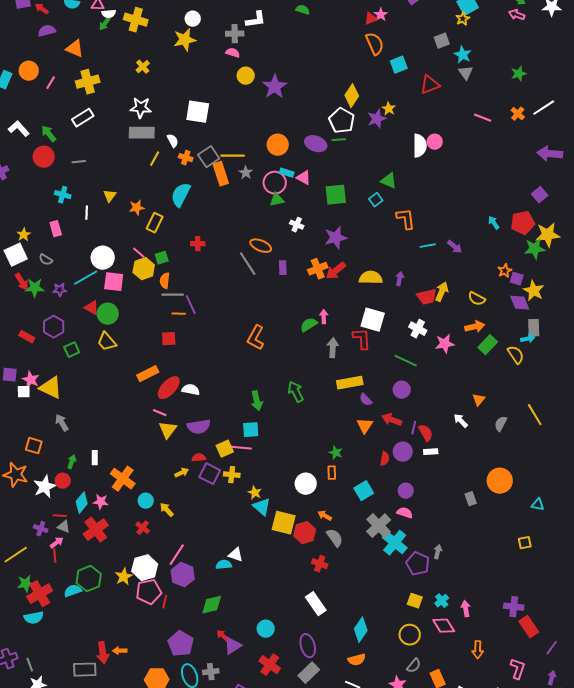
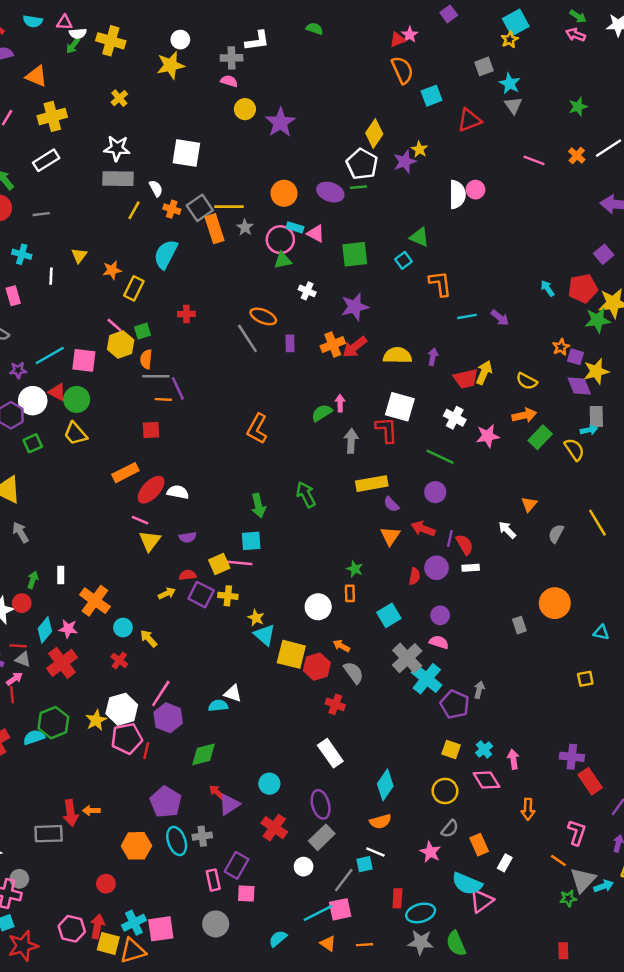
white circle: (103, 258) -> (33, 401), moved
yellow star: (534, 291) -> (596, 371), turned 30
purple semicircle: (199, 427) -> (188, 537), size x0.6

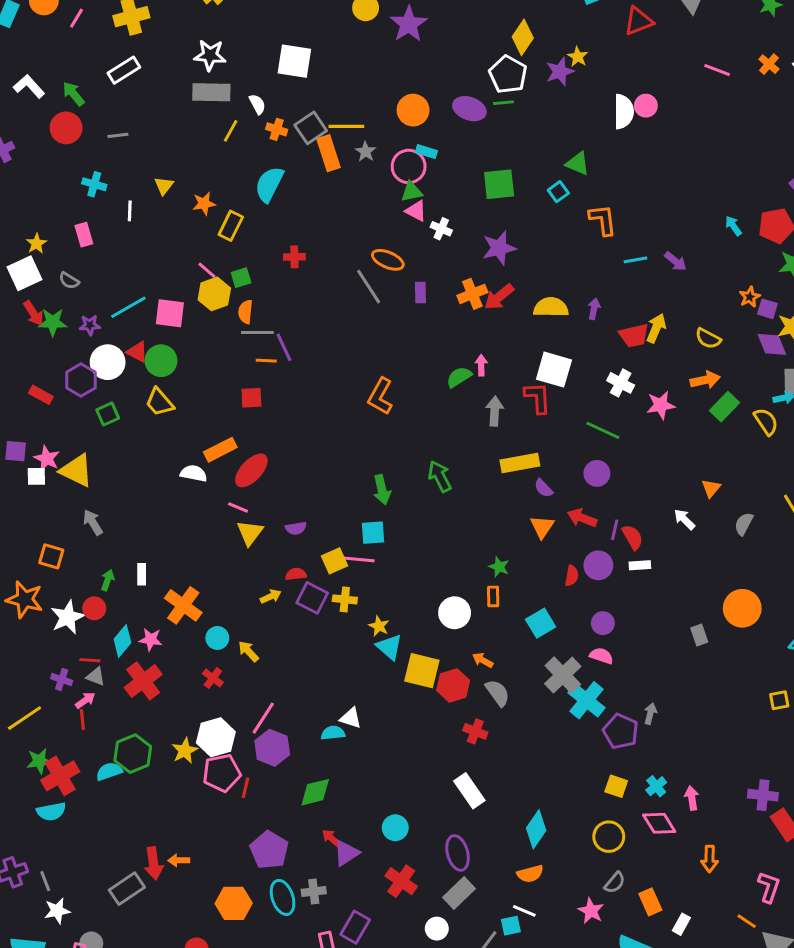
pink triangle: (316, 234) -> (416, 211), moved
white semicircle: (178, 492) -> (194, 473), moved
gray rectangle: (49, 834) -> (127, 889), turned -32

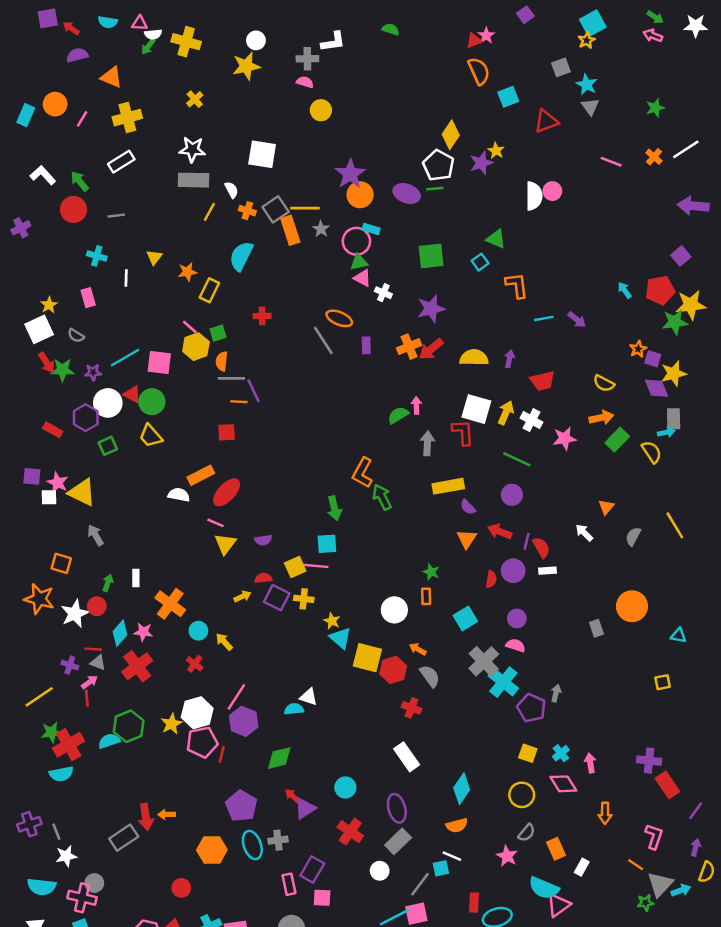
purple star: (409, 24) -> (350, 174), moved
yellow arrow: (656, 328) -> (506, 413), moved
orange L-shape: (380, 396) -> (363, 473), moved

